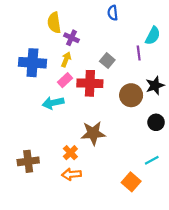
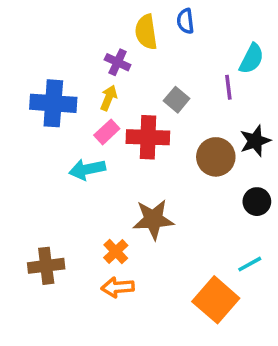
yellow semicircle: (54, 23) -> (146, 32), moved
orange square: (131, 182) -> (216, 300), size x1.4

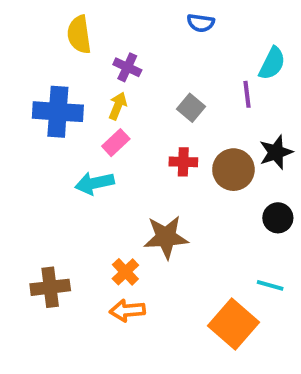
blue semicircle: (185, 21) -> (201, 23), turned -75
yellow semicircle: (146, 32) -> (79, 35), moved
red cross: (148, 137) -> (183, 162), moved, size x0.6
cyan line: (250, 264) -> (270, 285), turned 45

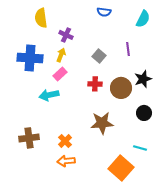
cyan semicircle: (272, 63) -> (143, 19), moved
brown star: (166, 237) -> (102, 123), moved
brown cross: (50, 287) -> (29, 138), moved

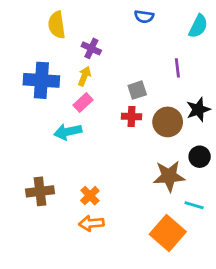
gray square: (99, 56) -> (137, 90), moved, turned 32
brown star: (102, 123) -> (169, 176), moved

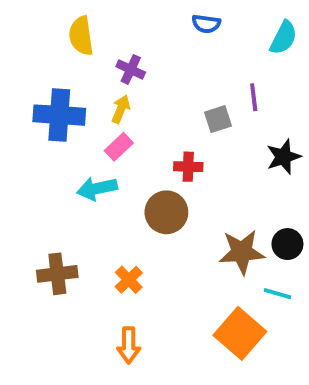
gray square: (137, 90) -> (218, 119), moved
brown circle: (168, 122) -> (166, 212), moved
black circle: (200, 157) -> (287, 244), moved
orange arrow: (91, 223) -> (129, 345), moved, turned -85

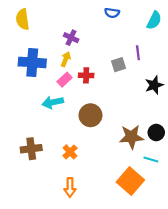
yellow semicircle: (81, 36) -> (23, 19), moved
red cross: (188, 167) -> (86, 75), moved

